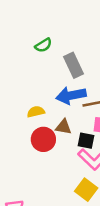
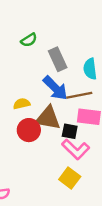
blue arrow: (71, 95) -> (55, 88), turned -124
brown triangle: (63, 127) -> (48, 118), size x1.6

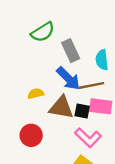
green semicircle: (29, 40) -> (43, 32), size x1.5
red circle: (29, 130) -> (31, 135), moved
black square: (70, 131) -> (82, 111), moved

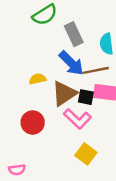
brown triangle: (61, 107) -> (64, 93), turned -44
pink L-shape: (88, 138) -> (77, 119), moved

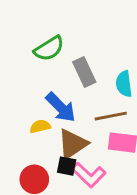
blue arrow: (71, 63) -> (61, 107), moved
black square: (86, 97) -> (67, 166), moved

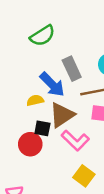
gray rectangle: (84, 72) -> (72, 69), moved
black square: (67, 166) -> (42, 128), moved

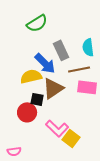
yellow semicircle: (35, 100) -> (31, 76), size x1.5
pink L-shape: (75, 141) -> (57, 128), moved

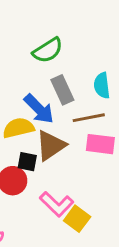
green semicircle: (37, 23) -> (48, 50), moved

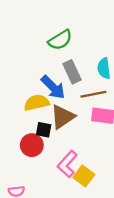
pink L-shape: (57, 204) -> (67, 164), turned 88

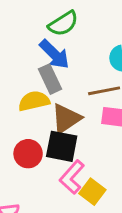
gray rectangle: (72, 72) -> (50, 79), moved
blue arrow: (53, 87) -> (54, 54), moved
black square: (44, 130) -> (62, 146), moved, size x1.6

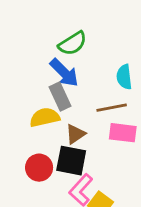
brown triangle: (66, 119) -> (75, 134), size x0.7

